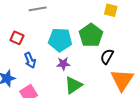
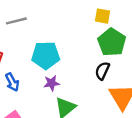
green pentagon: (91, 35) -> (112, 42), moved

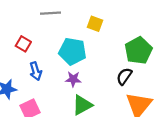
yellow square: (103, 16) -> (95, 24), moved

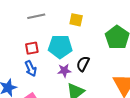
red square: (23, 44) -> (32, 48), moved, turned -32
black semicircle: (124, 76) -> (83, 64), moved

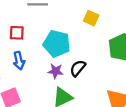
yellow square: (76, 20) -> (91, 18), moved
red square: (32, 48) -> (17, 33), moved

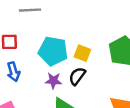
yellow square: (91, 18) -> (82, 53), moved

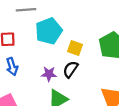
cyan pentagon: (53, 51) -> (49, 31), moved, turned -30

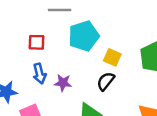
purple star: (49, 74) -> (63, 83), moved

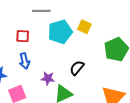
yellow square: (112, 57) -> (84, 27), moved
purple star: (63, 83) -> (48, 78), moved

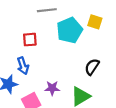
blue arrow: (25, 61) -> (23, 66), moved
purple star: (48, 78) -> (52, 88), moved

